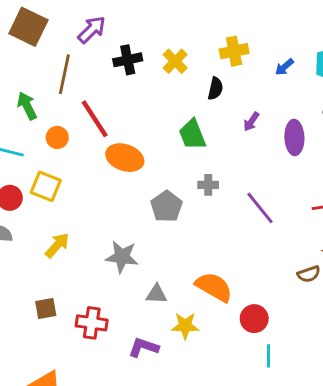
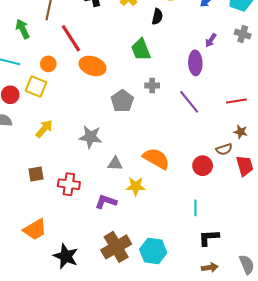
purple arrow: (251, 122) -> (211, 40), moved
orange circle: (57, 137) -> (48, 64), moved
purple ellipse: (294, 137) -> (195, 63), moved
red circle: (254, 319) -> (203, 166), moved

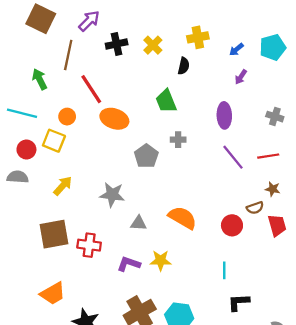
gray cross: (243, 34) -> (275, 117), moved
purple arrow: (211, 40) -> (241, 77), moved
purple line: (189, 102) -> (233, 157), moved
brown square: (36, 174) -> (54, 234), size x1.8
yellow star: (136, 186) -> (161, 261), moved

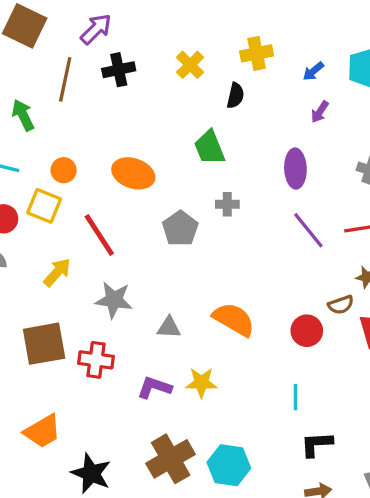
black cross: (117, 44) -> (119, 70), moved
red line: (91, 89) -> (99, 235), moved
gray star: (112, 195) -> (114, 300), moved

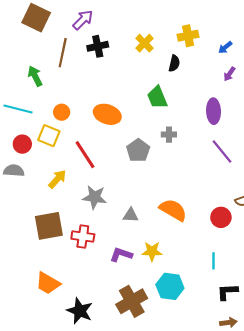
orange trapezoid: (42, 431) -> (48, 283), turned 60
cyan hexagon: (229, 465) -> (170, 286), moved

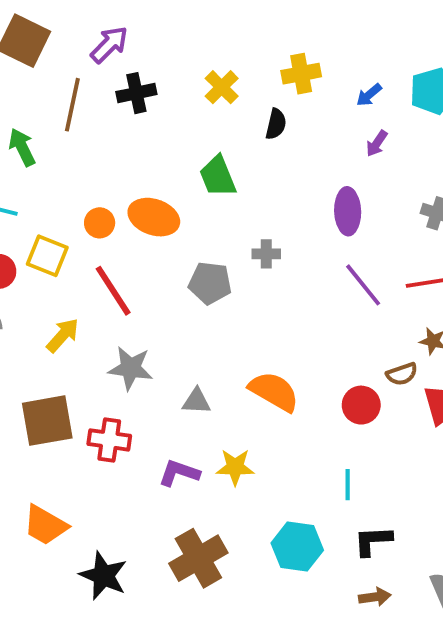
green trapezoid: (157, 97) -> (218, 176), moved
orange circle: (62, 112) -> (100, 223), moved
gray pentagon: (138, 150) -> (210, 283), turned -30
cyan hexagon: (170, 286) -> (297, 547), moved

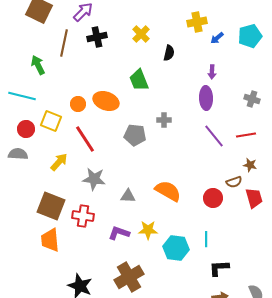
yellow cross: (301, 74) -> (197, 22), moved
purple arrow: (377, 143) -> (212, 72), moved, turned -32
brown square: (47, 421) -> (51, 206), turned 32
orange trapezoid: (45, 525) -> (50, 240), moved, turned 55
cyan hexagon: (297, 547) -> (176, 248), moved

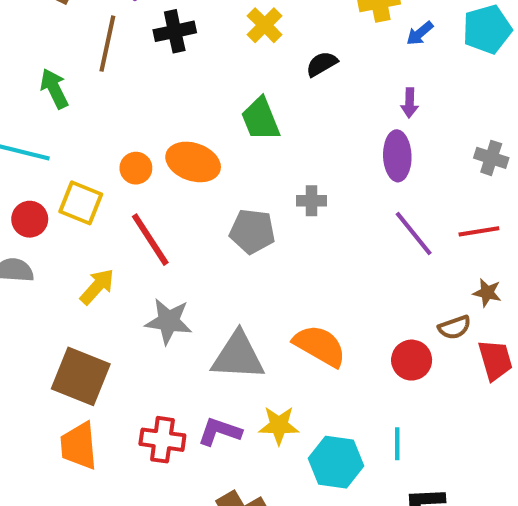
black semicircle: (169, 53) -> (322, 64), turned -133
gray triangle: (128, 196) -> (238, 356), size x1.8
red cross: (83, 216) -> (162, 440), moved

